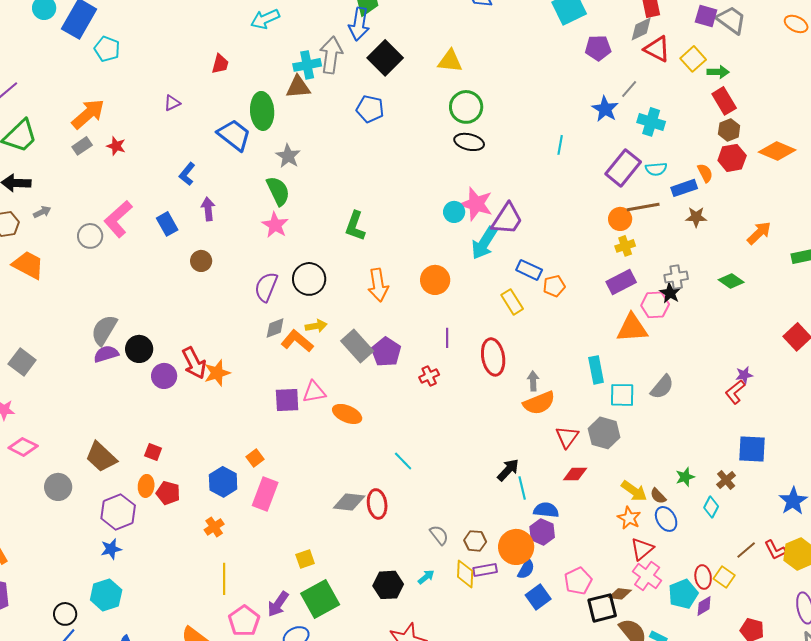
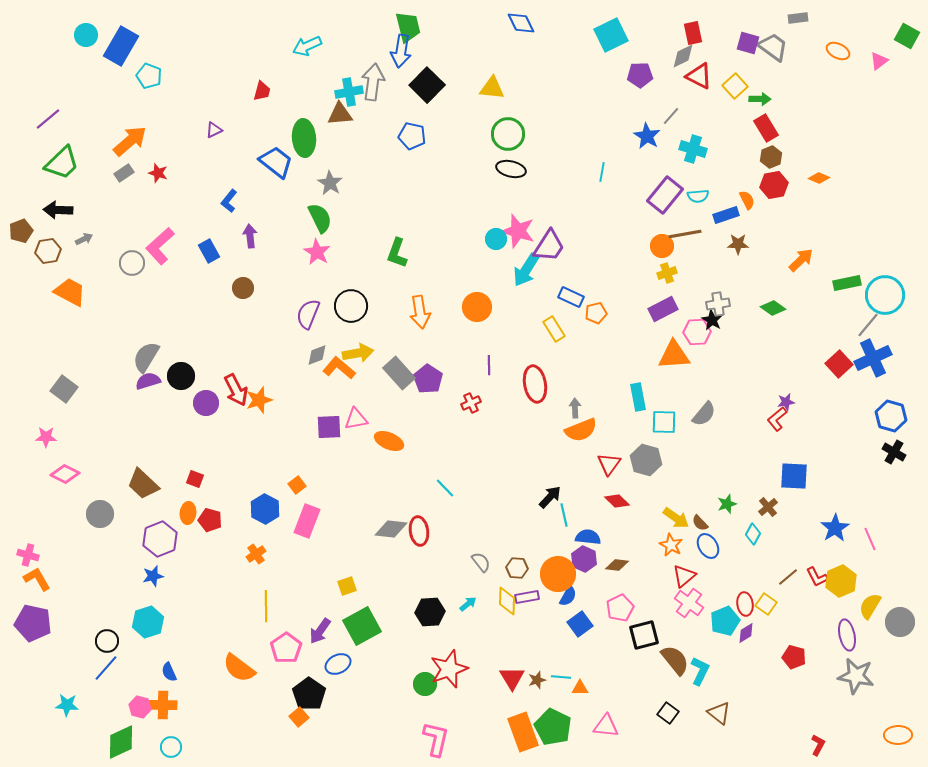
orange diamond: (777, 151) -> (819, 178), size x0.6
yellow arrow: (316, 326) -> (358, 353), size x1.4
red diamond: (575, 474) -> (617, 501), turned 45
brown diamond: (620, 594) -> (617, 565), moved

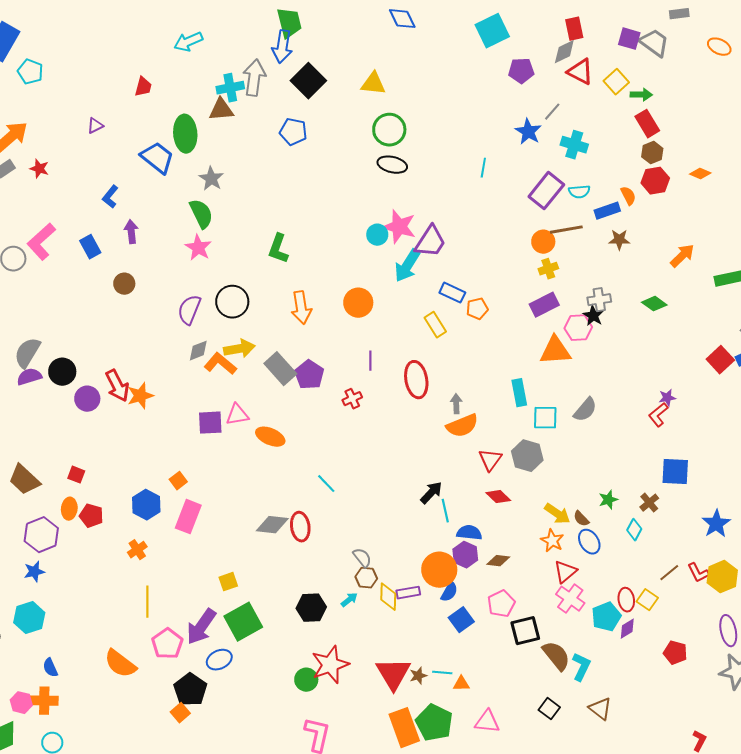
brown hexagon: (517, 568) -> (366, 578), moved
purple arrow: (320, 631) -> (201, 627), size x1.4
red triangle: (512, 678) -> (393, 674), size x1.4

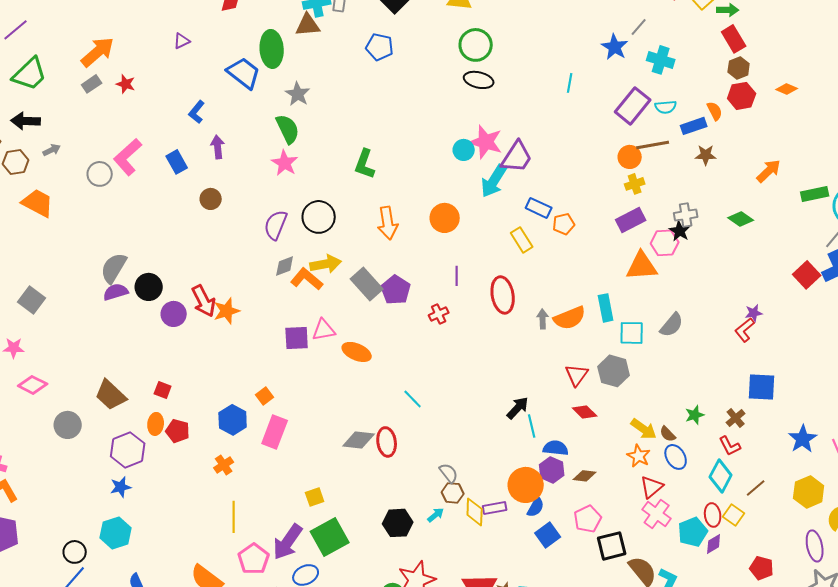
orange semicircle: (462, 426) -> (570, 318), moved
cyan diamond: (634, 530) -> (721, 476), moved, size x1.5
red L-shape: (698, 573) -> (730, 446), moved

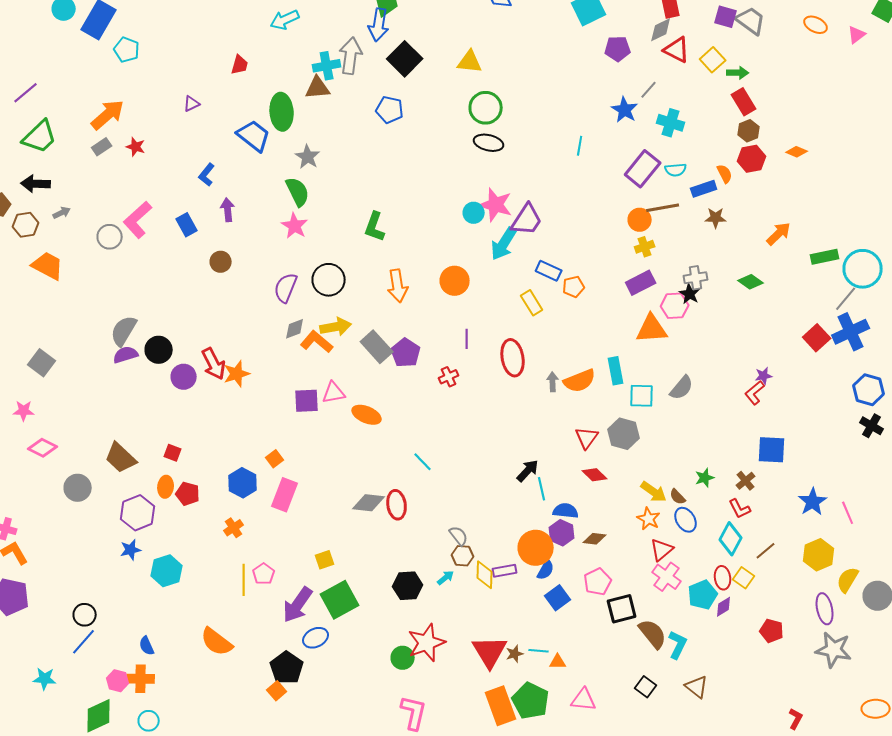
cyan hexagon: (116, 533) -> (167, 571), moved
pink pentagon: (254, 559) -> (264, 574), moved, size x0.7

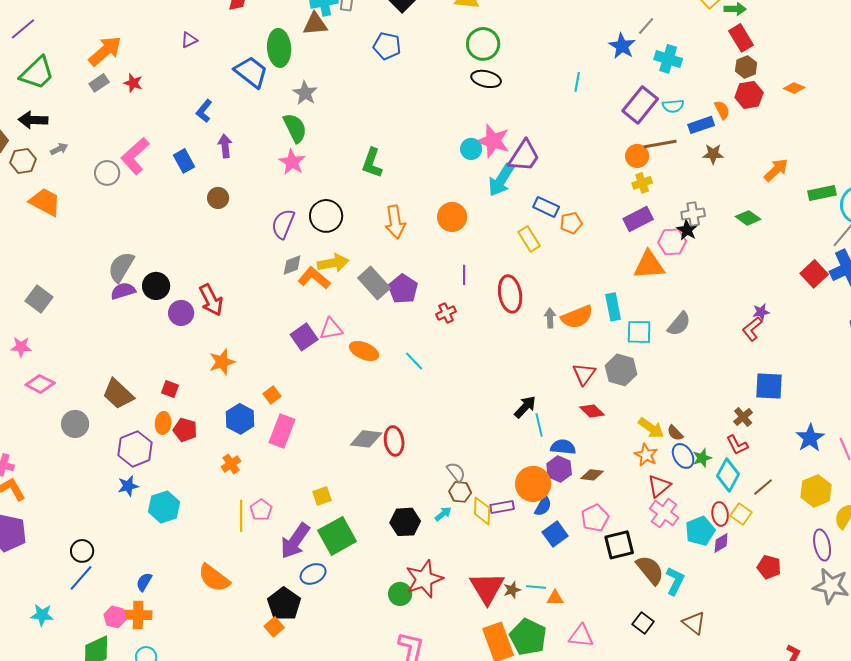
orange star: (237, 374) -> (222, 362), moved
purple square: (307, 401) -> (304, 337), turned -32
cyan line: (423, 462) -> (414, 361), moved
green star: (705, 478) -> (702, 458), moved
blue semicircle: (147, 646) -> (144, 582), turned 54

